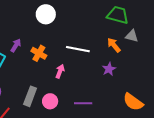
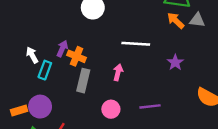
orange arrow: (114, 45) -> (176, 21), moved
orange cross: (39, 53) -> (76, 56), moved
gray rectangle: (30, 96) -> (83, 81), moved

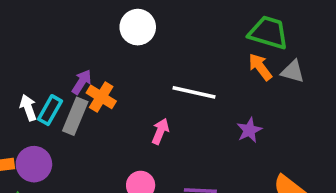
white arrow: (32, 55) -> (28, 108), moved
gray rectangle: (83, 81) -> (75, 116), moved

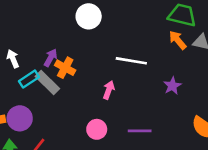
white arrow: (28, 108) -> (13, 59), moved
cyan rectangle: (50, 110) -> (29, 79), turned 30
gray rectangle: (75, 116) -> (47, 83), turned -65

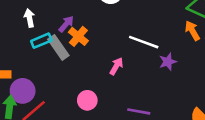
purple star: (172, 86) -> (168, 62), moved
purple circle: (20, 118) -> (23, 91), moved
pink circle: (97, 129) -> (87, 100), moved

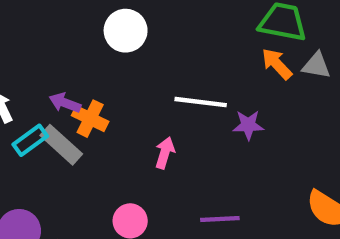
purple arrow: (66, 24) -> (65, 103), turned -96
purple star: (168, 62) -> (248, 125), turned 30

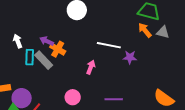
cyan rectangle: (30, 140) -> (30, 57), turned -56

